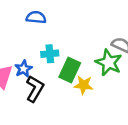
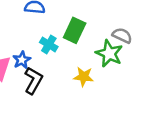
cyan cross: (50, 54) -> (49, 45), turned 36
green rectangle: (70, 70) -> (75, 30), moved

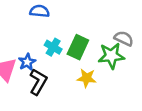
green rectangle: (75, 30) -> (78, 47), moved
green star: (109, 54) -> (111, 56), turned -30

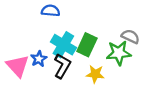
cyan cross: (53, 47) -> (63, 45), size x1.5
black L-shape: (38, 82) -> (62, 66), moved

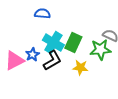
pink triangle: (18, 66) -> (14, 61), turned 45
black L-shape: (62, 66) -> (52, 61), turned 30

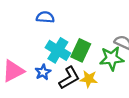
blue star: (32, 55) -> (43, 72), moved
black L-shape: (52, 61) -> (69, 78), moved

